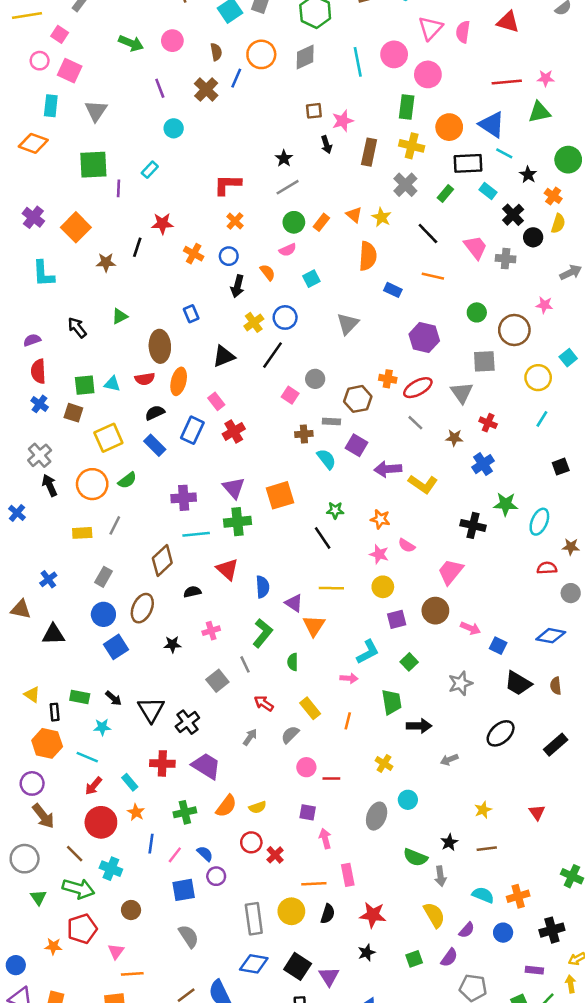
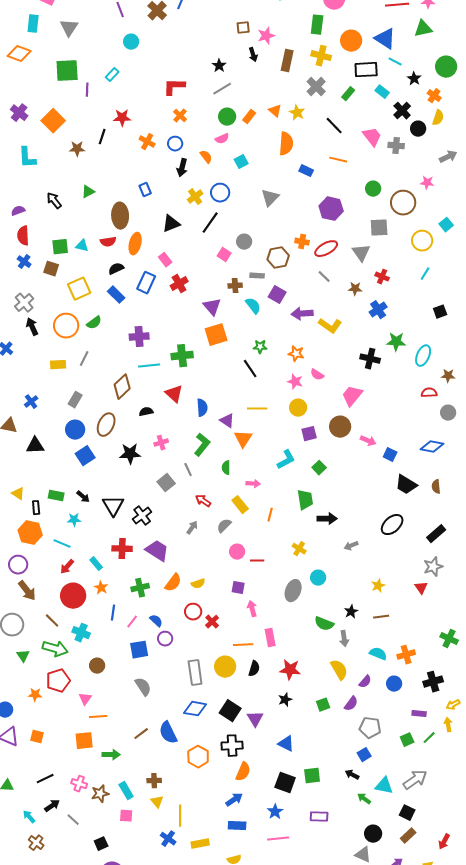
purple triangle: (234, 488) -> (212, 307), moved
black star: (172, 644) -> (130, 454), size x1.5
pink arrow: (349, 678) -> (253, 484), moved
gray star: (460, 683) -> (433, 567), moved

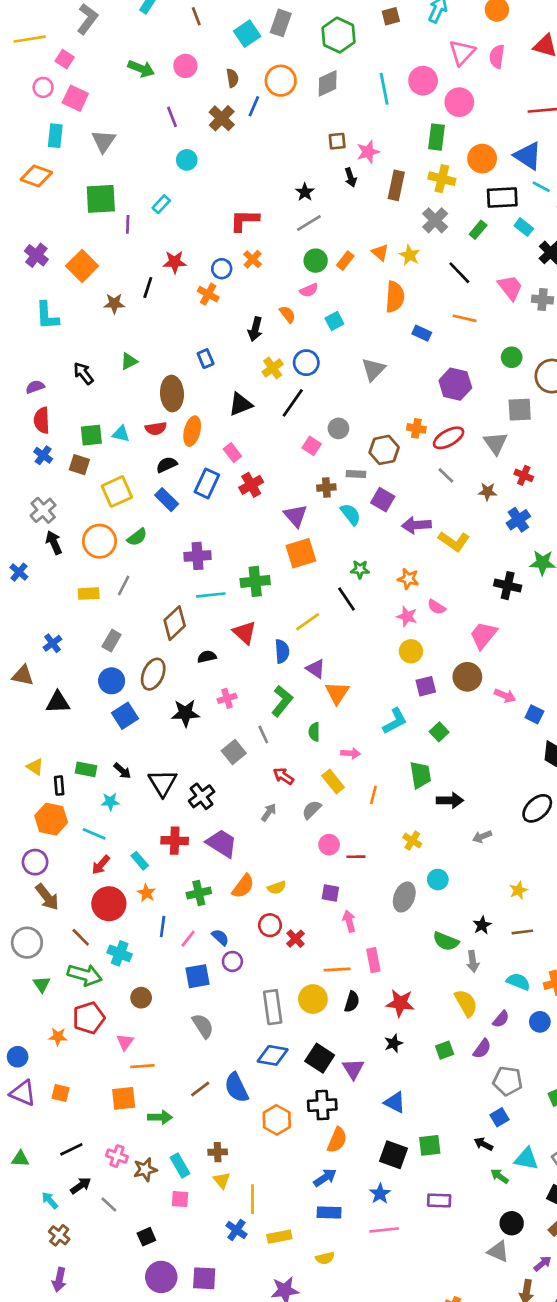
blue circle: (175, 144) -> (222, 269), moved
yellow line: (257, 409) -> (308, 622), moved, turned -36

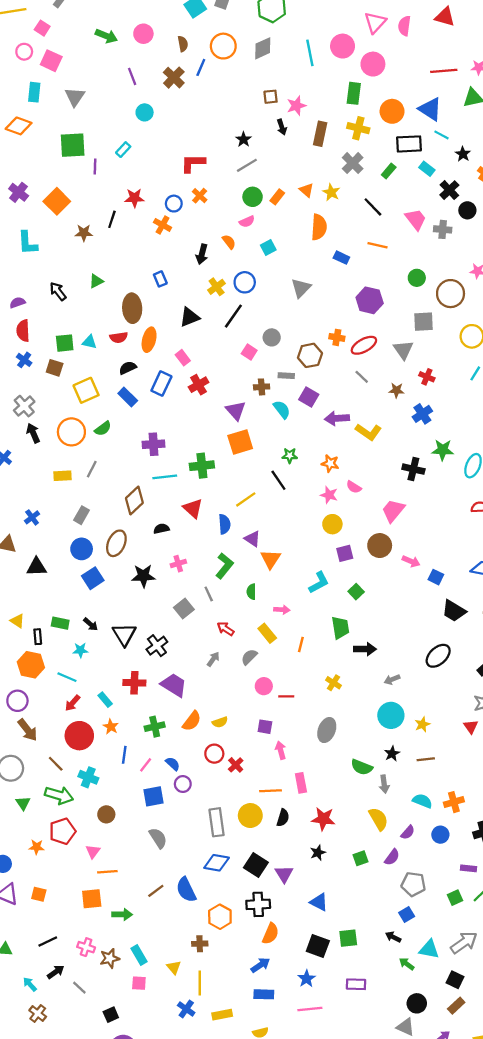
cyan circle: (438, 880) -> (391, 715), moved, size x1.5
brown cross: (218, 1152) -> (200, 944), moved

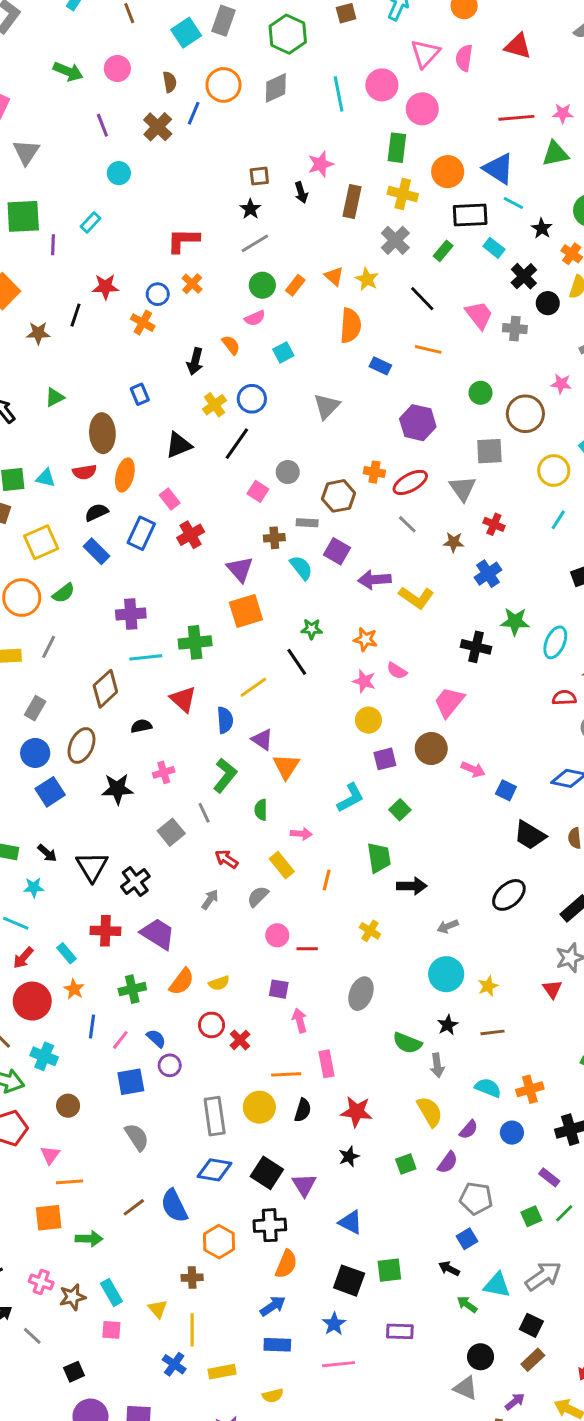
brown square: (271, 97) -> (259, 176), moved
purple rectangle: (469, 868) -> (549, 1177), turned 32

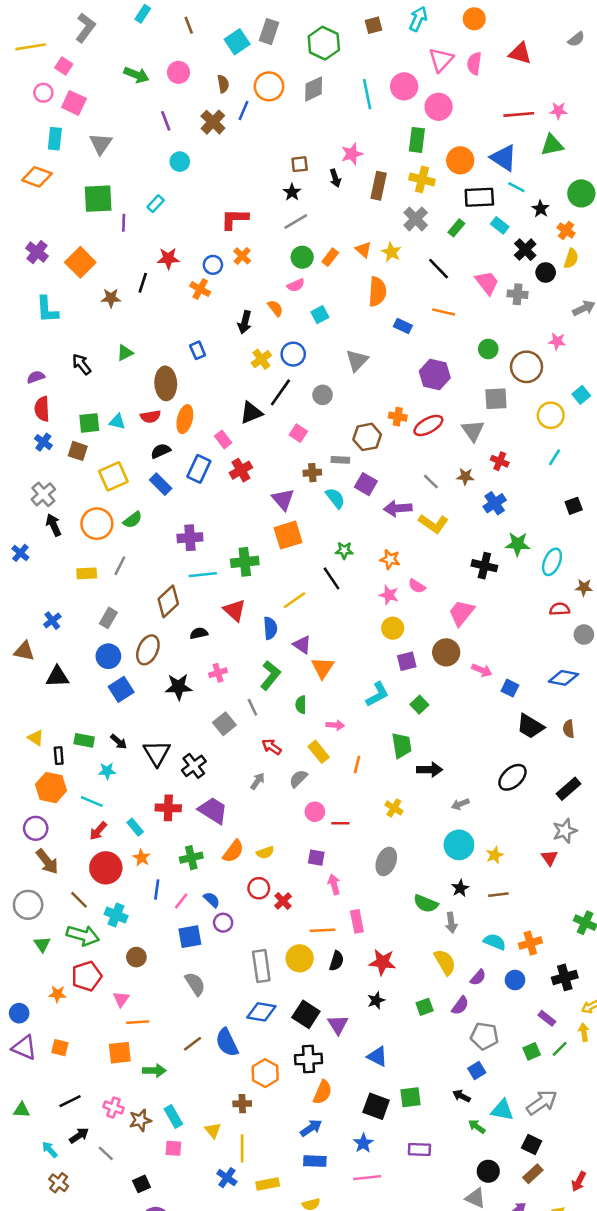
black triangle: (179, 445) -> (251, 413), moved
gray circle: (288, 472) -> (323, 395), moved
gray line: (407, 524) -> (431, 482), moved

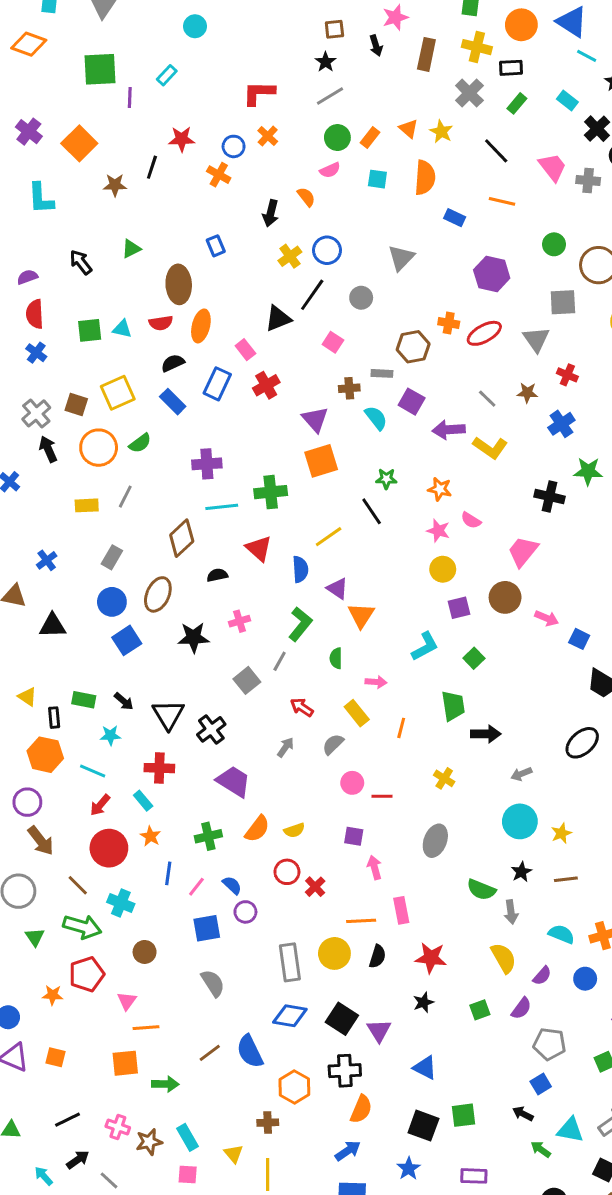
black rectangle: (479, 197) -> (511, 68), moved, size x0.7
cyan square: (320, 315) -> (377, 179), moved, turned 36
brown square: (78, 451) -> (76, 405), moved
gray line: (252, 707) -> (280, 661), turned 54
red cross: (168, 808) -> (159, 768), moved

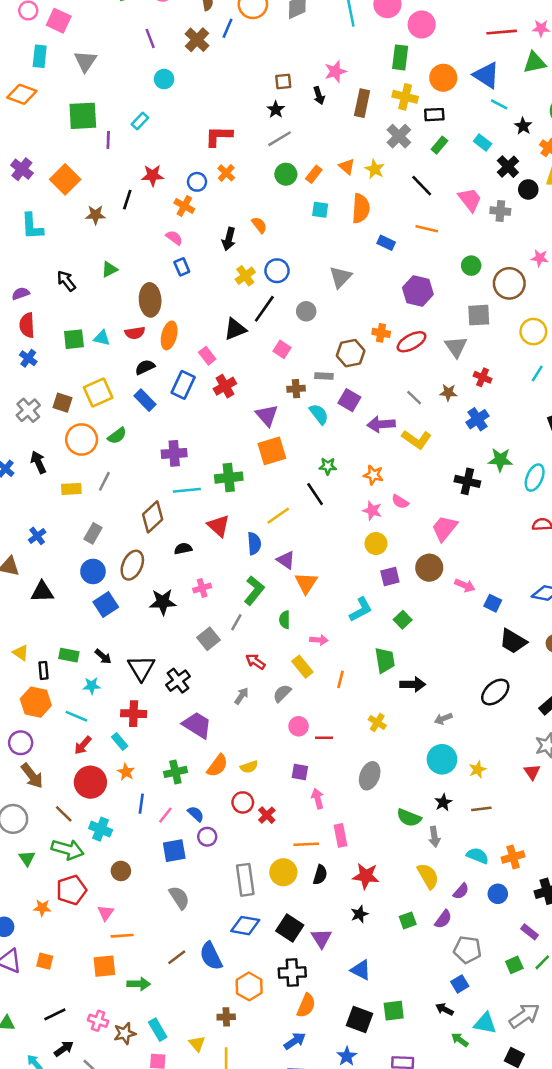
pink semicircle: (330, 170) -> (174, 238), moved, turned -120
black arrow: (48, 449) -> (38, 462), moved

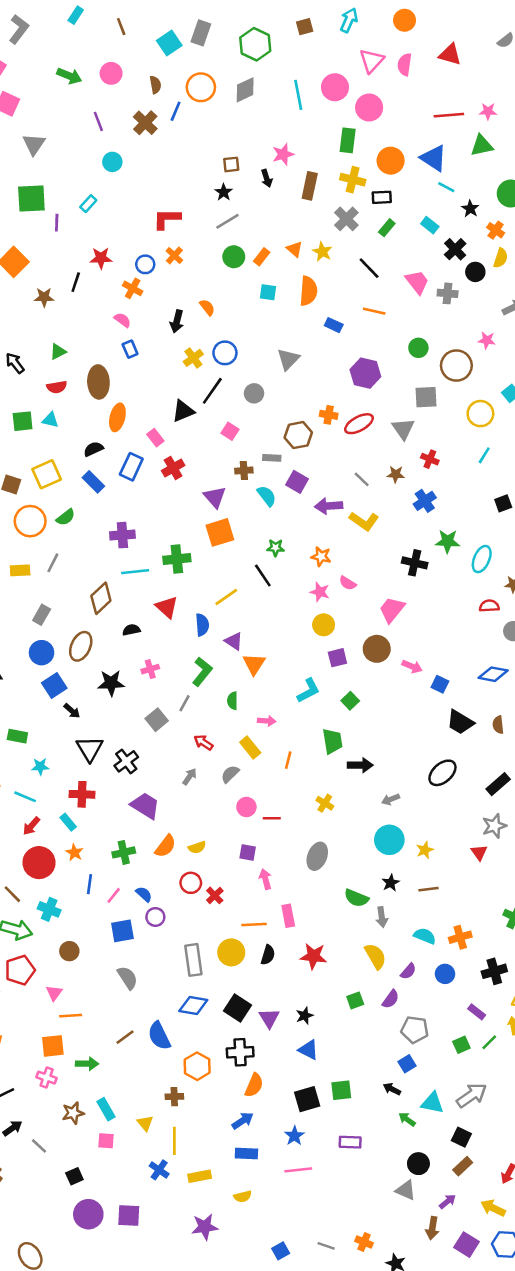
red semicircle: (135, 333) -> (57, 387), moved
black arrow: (103, 656) -> (72, 711), moved
black star: (359, 914) -> (305, 1016), moved
black square: (359, 1019) -> (307, 1099), turned -36
pink cross: (98, 1021) -> (47, 1078), moved

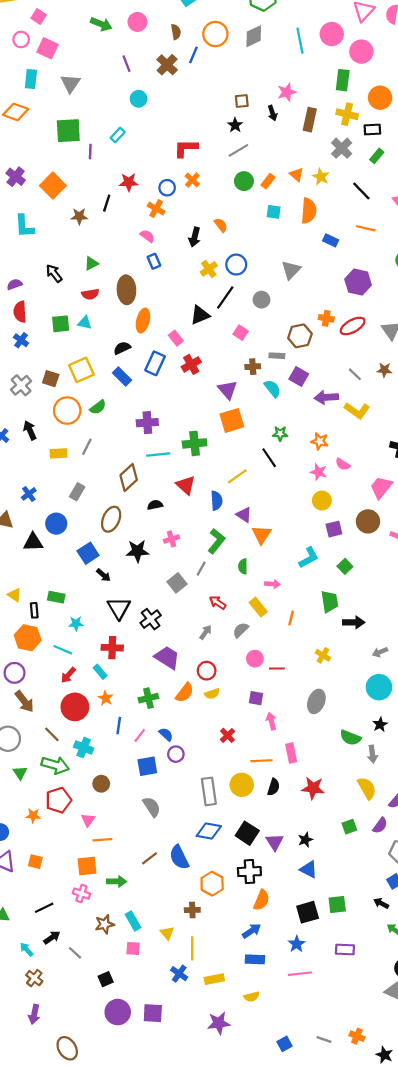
blue circle: (42, 653) -> (56, 524), moved
red circle: (191, 883) -> (207, 671), moved

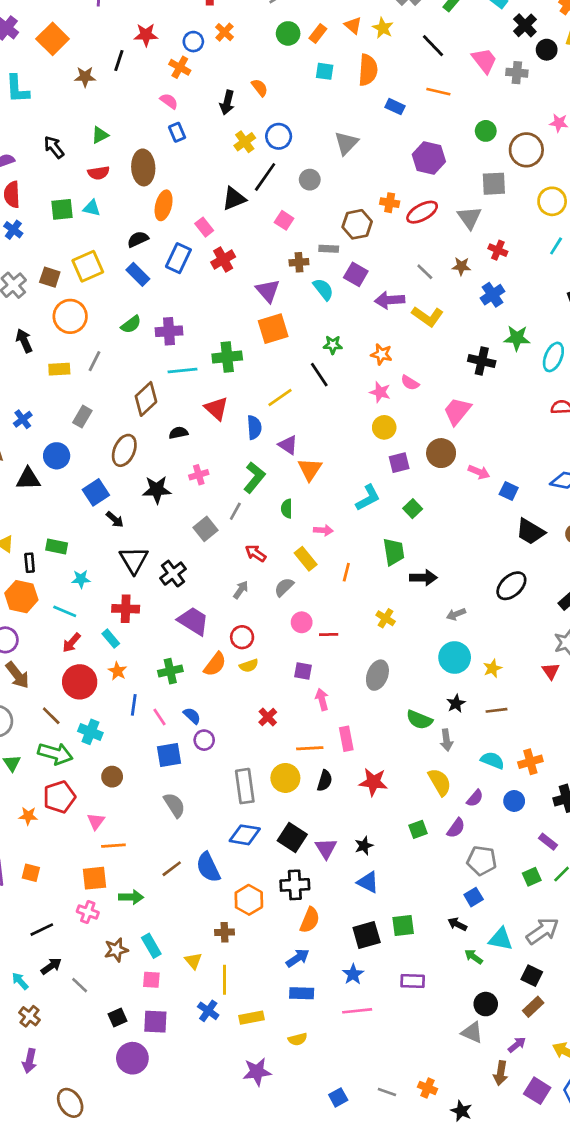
green semicircle: (98, 407) -> (131, 324), moved
pink line: (140, 735) -> (159, 717), turned -72
purple square: (153, 1013) -> (155, 1022), moved

